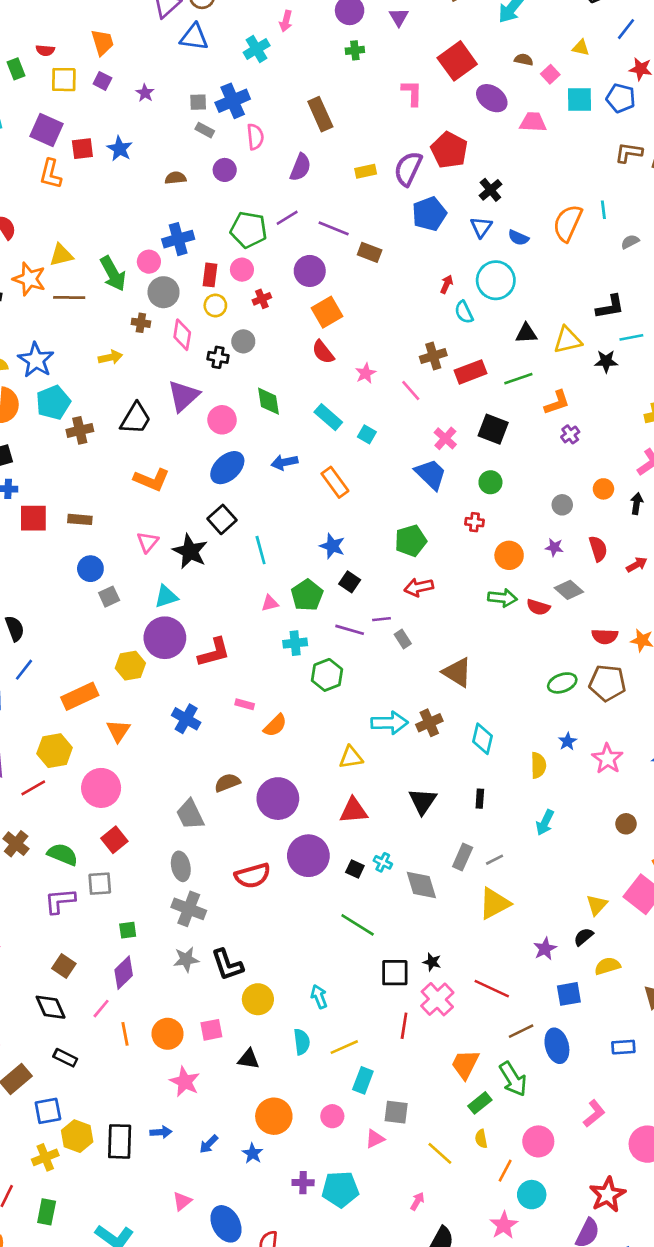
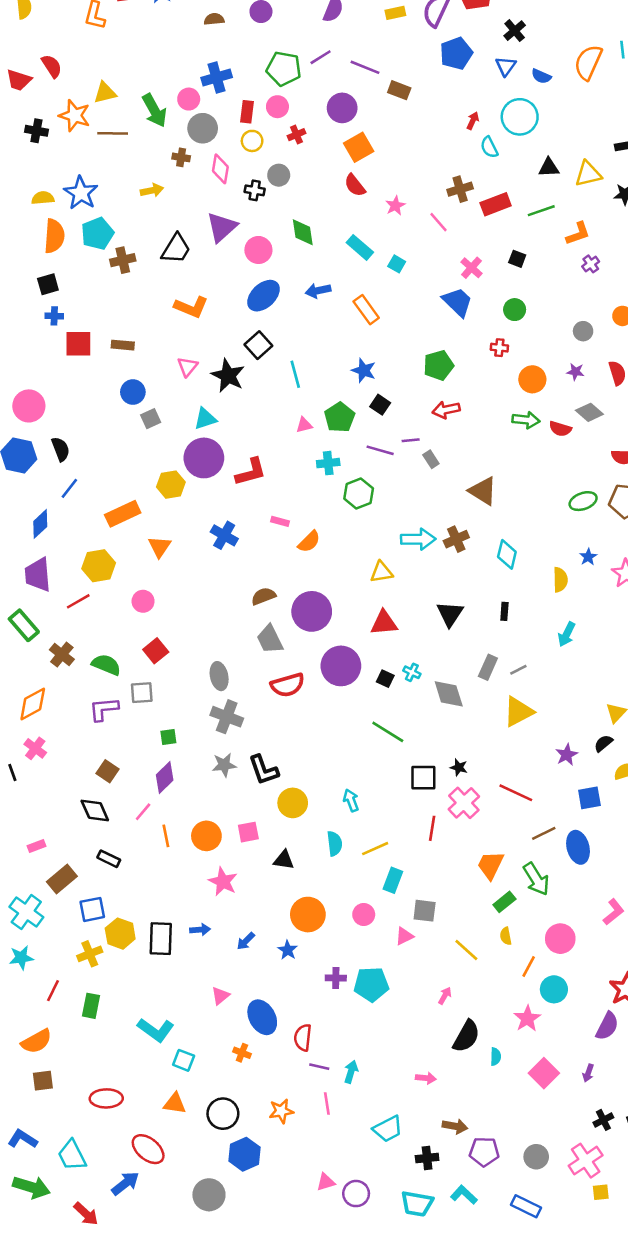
black square: (493, 429) -> (517, 259), size x0.6
pink circle: (101, 788) -> (143, 601), size x0.6
gray trapezoid: (190, 815) -> (270, 639), moved

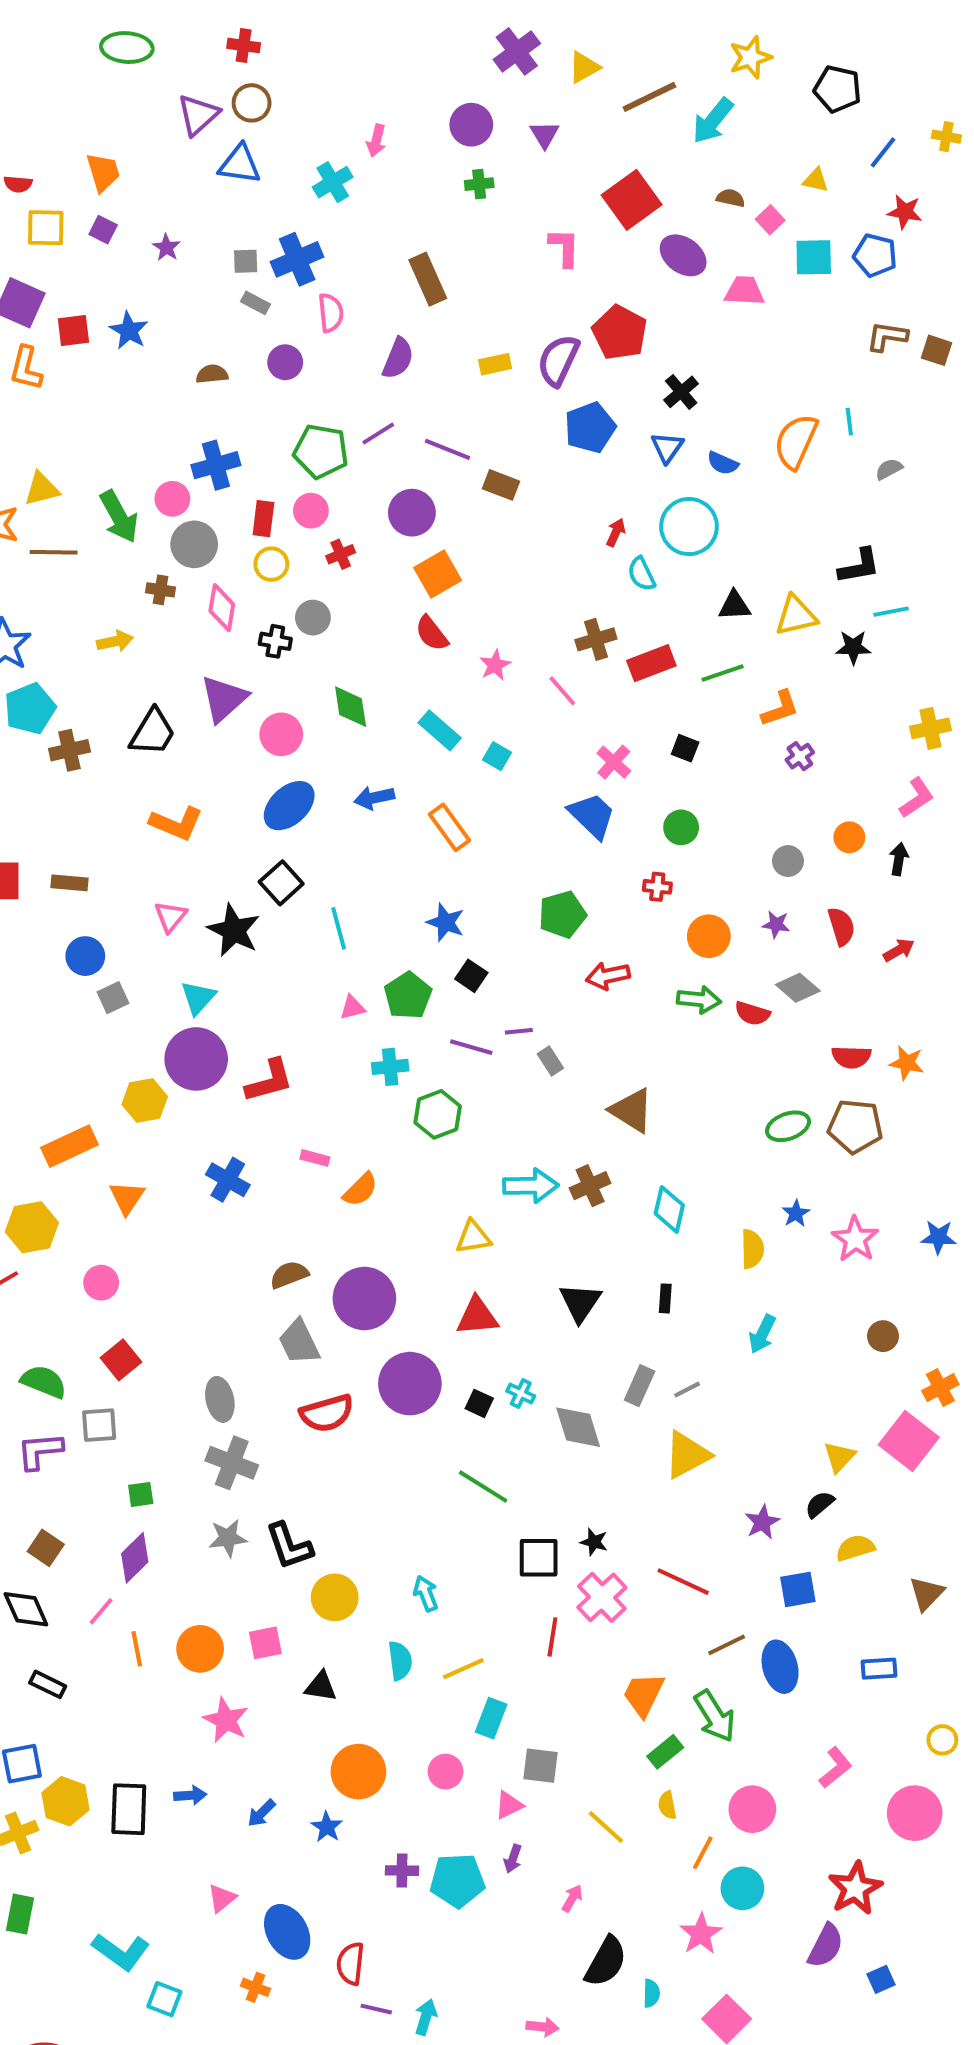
red arrow: (446, 410) -> (608, 976), moved
cyan triangle: (205, 419) -> (198, 998), turned -30
purple arrow: (588, 1073) -> (513, 1859), moved

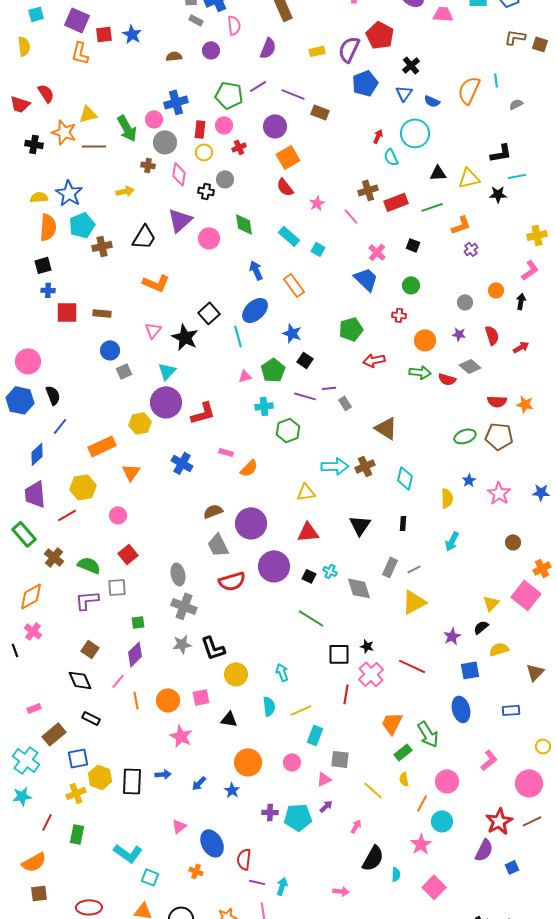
blue arrow: (374, 798) -> (256, 270), turned 78
blue ellipse: (289, 806) -> (255, 310), moved
brown line: (727, 1645) -> (532, 821), moved
purple arrow: (513, 1859) -> (326, 806), turned -152

